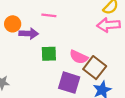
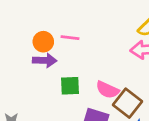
orange circle: (13, 24) -> (43, 42), moved

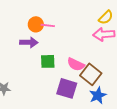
orange circle: (43, 42) -> (36, 24), moved

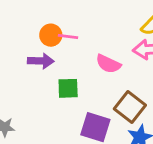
pink semicircle: (76, 64) -> (108, 64), moved

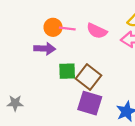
pink semicircle: (108, 64) -> (97, 31), moved
brown square: (130, 107) -> (89, 77), moved

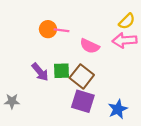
pink semicircle: (97, 31) -> (90, 46), moved
purple arrow: (45, 49) -> (40, 72), moved, turned 48

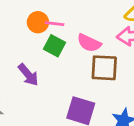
green square: (61, 71) -> (55, 46), moved, turned 30
brown square: (82, 76) -> (104, 68), moved, turned -35

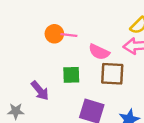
green square: (55, 46) -> (71, 75), moved, turned -30
purple arrow: (28, 75) -> (40, 91), moved

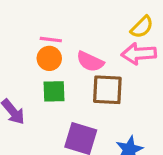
orange circle: (54, 34) -> (49, 58), moved

